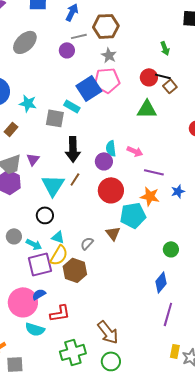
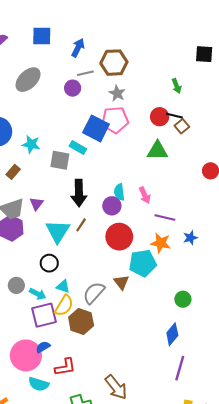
blue square: (89, 88) -> (96, 128), turned -30
pink arrow: (135, 151) -> (145, 195), turned 42
gray semicircle: (87, 243) -> (94, 293), size x1.6

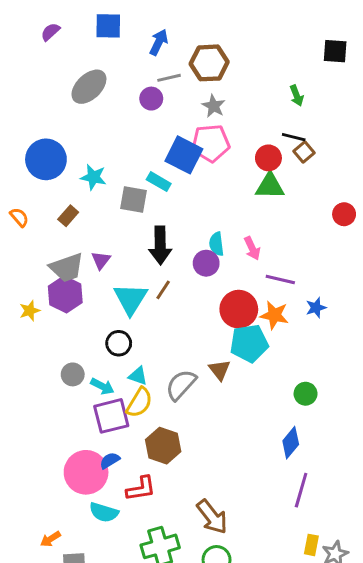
red circle: (160, 117) -> (268, 158), moved
red circle: (119, 237) -> (239, 309), moved
brown hexagon: (81, 321) -> (163, 446), moved

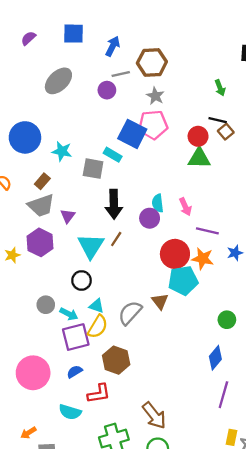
gray trapezoid: (67, 268) -> (41, 205), moved
pink circle: (86, 472) -> (33, 373), moved

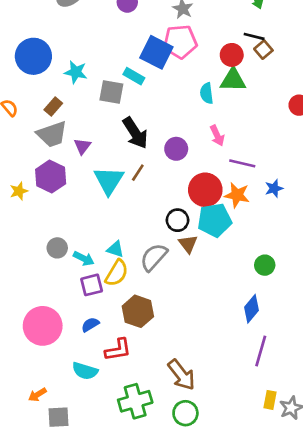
cyan semicircle: (158, 203) -> (207, 93), moved
black arrow: (114, 204) -> (135, 133), turned -32
black circle: (82, 280) -> (177, 220), moved
purple square: (76, 337) -> (92, 285), size x0.7

